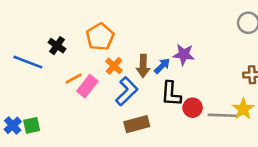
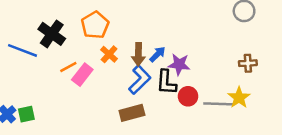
black cross: (57, 46) -> (52, 34), size x1.5
purple star: (184, 54) -> (179, 64), moved
blue L-shape: (127, 91) -> (140, 80), moved

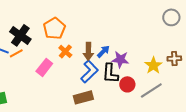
orange line: (68, 67) -> (16, 53), moved
yellow star: (239, 98) -> (153, 65), moved
gray line: (219, 104) -> (151, 90), turned -35

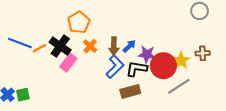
black cross: (20, 35) -> (60, 46), moved
black L-shape: (110, 73) -> (137, 69), turned 95
red circle: (127, 84) -> (163, 66), moved, size x1.6
brown rectangle: (83, 97) -> (130, 91), moved

